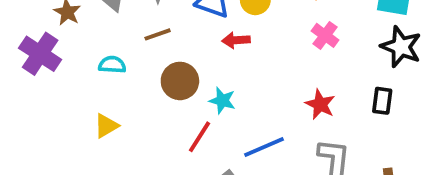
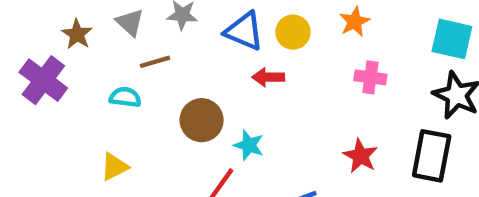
brown line: (158, 34) -> (155, 62), moved
pink cross: (325, 35) -> (370, 77), turned -32
black rectangle: (382, 101) -> (432, 156), size x1.6

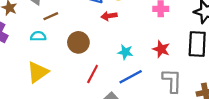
cyan star: (249, 145) -> (125, 52), moved
yellow triangle: (114, 167) -> (38, 72), size x1.5

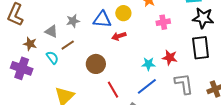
cyan semicircle: (38, 36) -> (52, 58), moved, turned 64
cyan star: (125, 52) -> (148, 64), moved
red line: (93, 74) -> (113, 90), turned -48

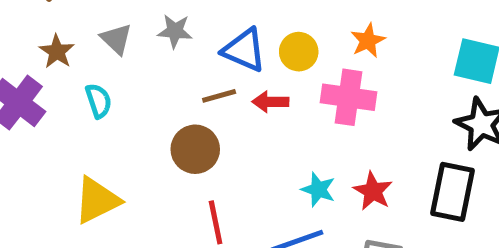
pink cross: (163, 22) -> (348, 97), moved, size x1.5
brown line: (68, 45) -> (219, 96), moved

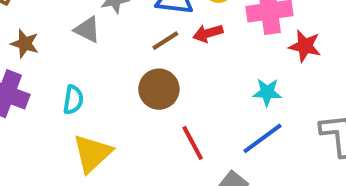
gray triangle: (116, 39) -> (87, 30), moved
cyan semicircle: (99, 101) -> (73, 100), moved, turned 44
red star: (373, 191) -> (305, 46), moved

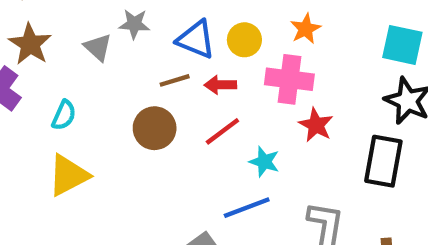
brown star: (25, 44) -> (30, 44), size x1.4
red line: (193, 143) -> (222, 131), moved, turned 66

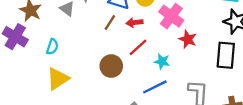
pink cross: (289, 79) -> (171, 16), turned 35
brown line: (175, 80) -> (110, 22), turned -35
brown circle: (155, 128) -> (111, 66), moved

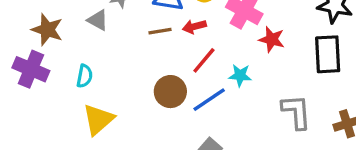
brown line: (110, 22) -> (160, 31), turned 56
blue line: (155, 87) -> (209, 100), moved

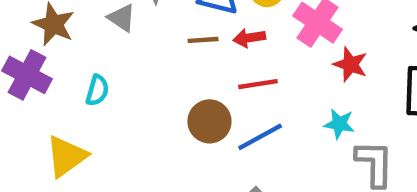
red line: (204, 60) -> (258, 84), turned 36
cyan star: (240, 75) -> (339, 124), moved
yellow triangle: (98, 119) -> (66, 156), moved

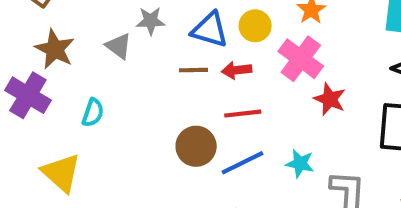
cyan star: (339, 124) -> (300, 163), moved
yellow triangle: (66, 156) -> (61, 173), turned -45

